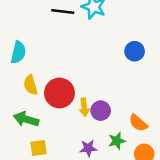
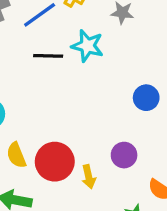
purple circle: (101, 111) -> (124, 155), moved

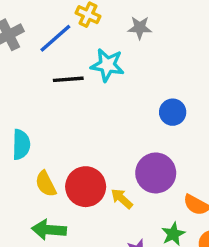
purple circle: (124, 155) -> (156, 173), size x1.5
yellow arrow: (89, 177) -> (122, 199), turned 150

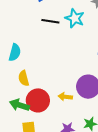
red circle: (86, 187) -> (38, 100), moved
yellow arrow: (122, 199) -> (65, 97), turned -48

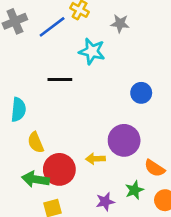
black line: (50, 21) -> (60, 79), moved

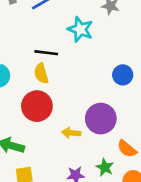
yellow semicircle: (36, 142) -> (41, 73), moved
red circle: (59, 169) -> (37, 106), moved
green star: (134, 190) -> (105, 167), turned -30

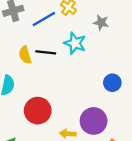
black line: (46, 53) -> (46, 52), moved
yellow semicircle: (41, 73) -> (25, 55), moved

